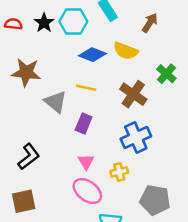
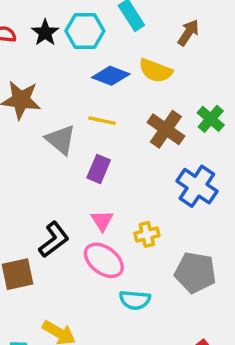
green cross: (166, 74) -> (211, 119), moved
blue cross: (136, 137) -> (197, 186), moved, turned -32
black L-shape: (29, 157) -> (54, 240), moved

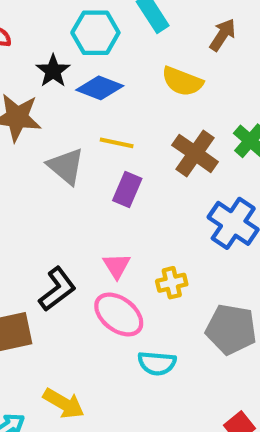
black star: (45, 33) -> (53, 71), moved
blue diamond: (111, 76) -> (100, 88), moved
purple rectangle: (99, 169) -> (127, 189), moved

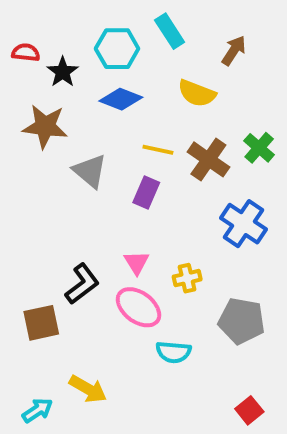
black star: (53, 71) -> (63, 72), moved
yellow line: (117, 143) -> (158, 150), moved

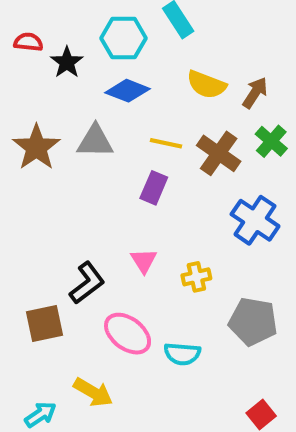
brown arrow: (234, 51) -> (255, 93), moved
brown star: (45, 126) -> (36, 147), moved, turned 30
gray triangle: (90, 171) -> (95, 141), moved, turned -39
pink ellipse: (138, 307) -> (128, 334), moved

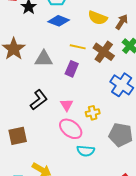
gray triangle: (95, 141) -> (44, 59), moved
black L-shape: (87, 283) -> (39, 100), moved
pink ellipse: (128, 334) -> (71, 129), moved

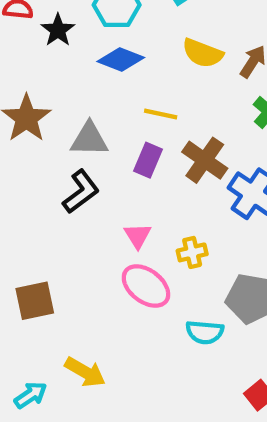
brown cross: (104, 52) -> (205, 160), moved
black L-shape: (39, 100) -> (81, 192), moved
cyan semicircle: (86, 151) -> (205, 332), moved

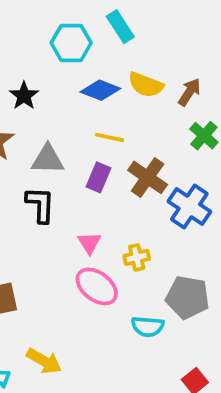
black star: (58, 30) -> (24, 96), moved
blue diamond: (121, 59) -> (100, 90), moved
black L-shape: (81, 192) -> (40, 205), turned -51

